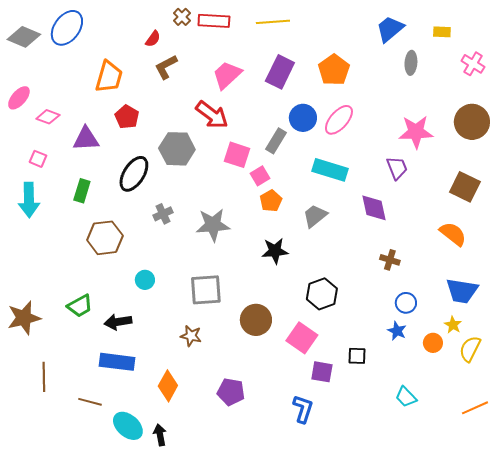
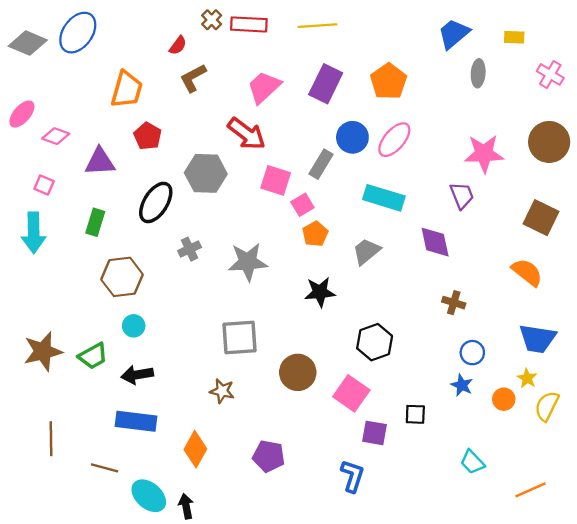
cyan circle: (145, 280) -> (134, 326), moved
brown star: (24, 318) -> (43, 351), moved
orange line: (475, 408) -> (531, 490), moved

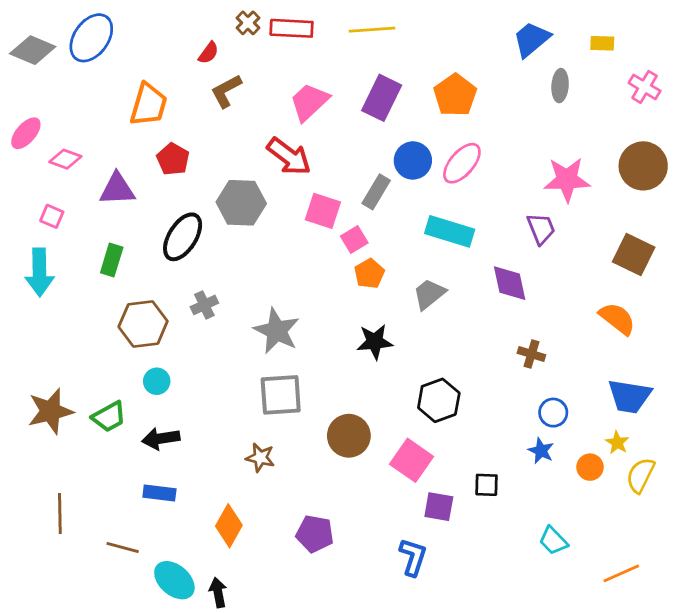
gray cross: (190, 249) -> (204, 305), moved
gray star: (248, 262) -> (277, 331), moved, turned 30
blue rectangle: (136, 421) -> (159, 493), size x0.7

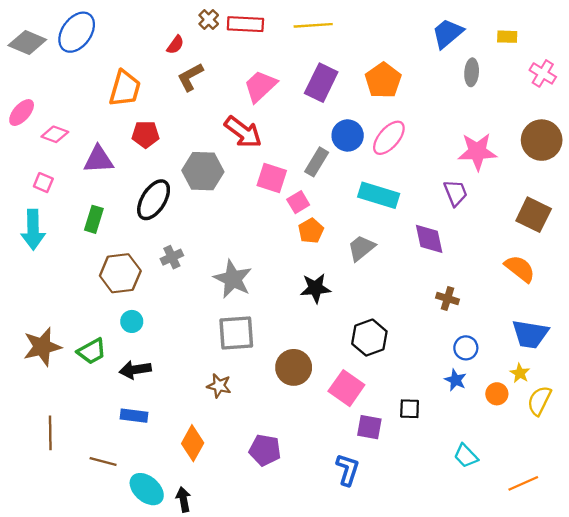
red pentagon: (173, 159) -> (146, 134), turned -30

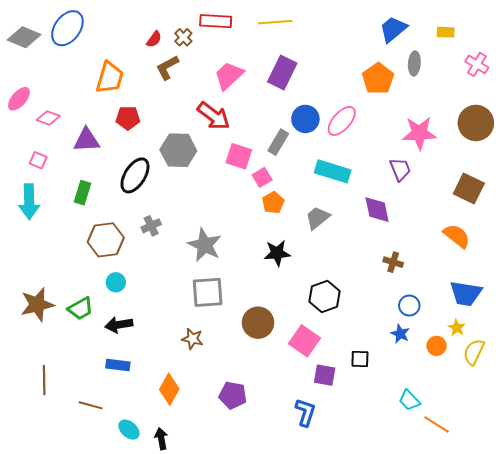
brown cross: (209, 20) -> (183, 37), moved
orange pentagon: (383, 80) -> (378, 79), moved
orange line: (523, 483) -> (437, 425), moved, turned 56
cyan ellipse: (147, 489) -> (129, 430), size x0.7

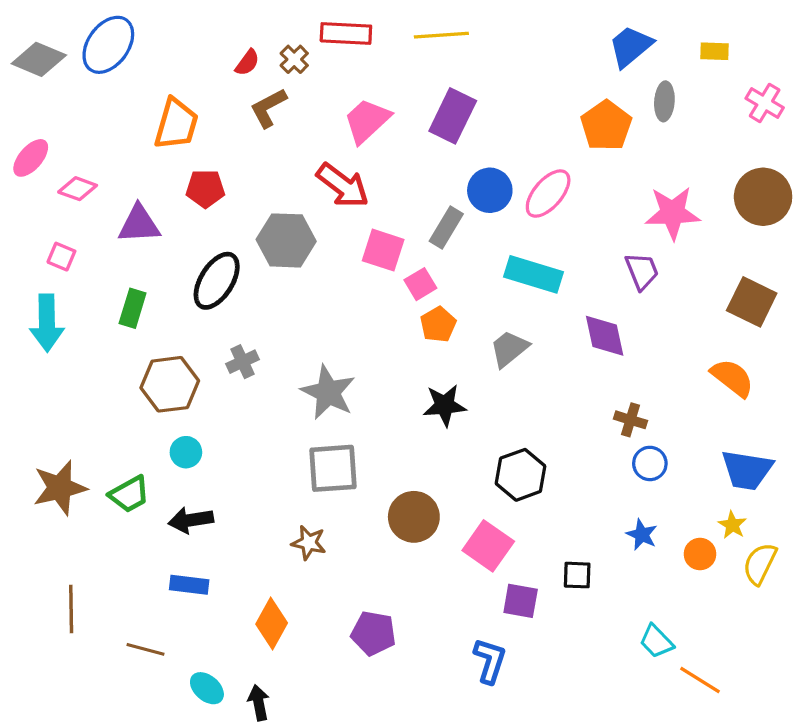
blue circle: (409, 306) -> (650, 463), moved

